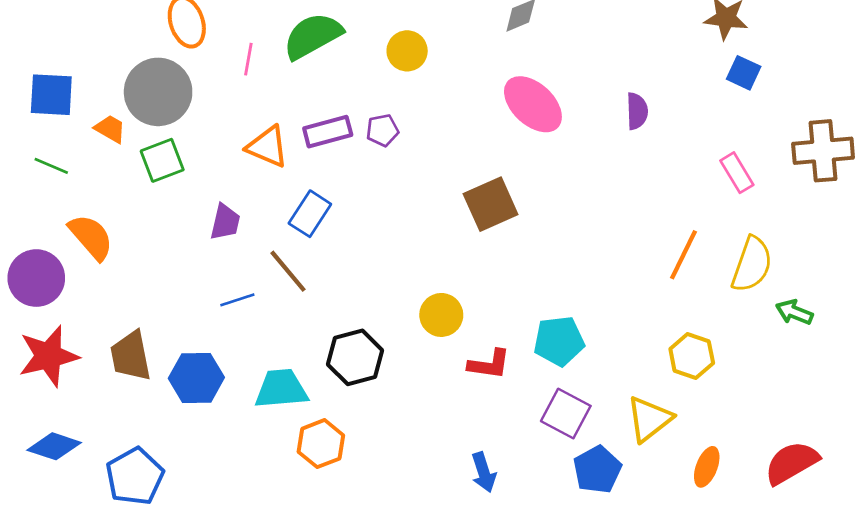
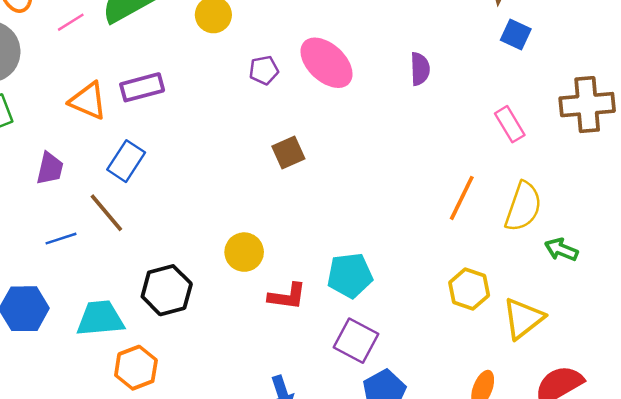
pink line: (248, 59) -> (71, 22), turned 48
purple pentagon: (382, 130) -> (264, 70), moved
brown square: (491, 204) -> (288, 153), size x0.7
yellow triangle: (649, 419) -> (523, 318), moved

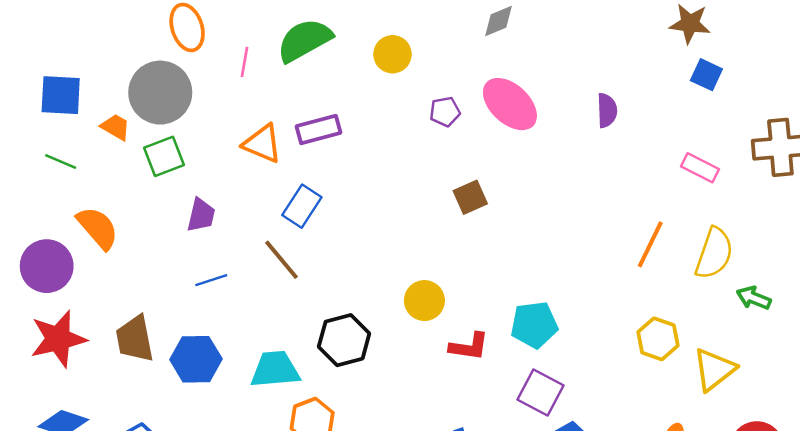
pink line: (71, 22) -> (244, 62), turned -48
pink rectangle: (510, 124) -> (700, 168), turned -32
purple trapezoid: (50, 168) -> (201, 215), moved
blue line: (61, 239) -> (211, 280), moved

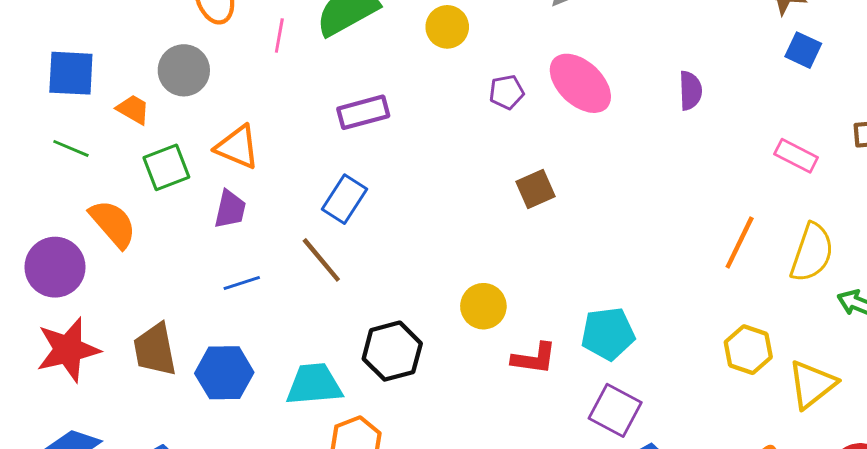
gray circle: (160, 93) -> (184, 70), size x0.7
orange triangle: (262, 144) -> (237, 147), moved
green square: (164, 156) -> (166, 167), moved

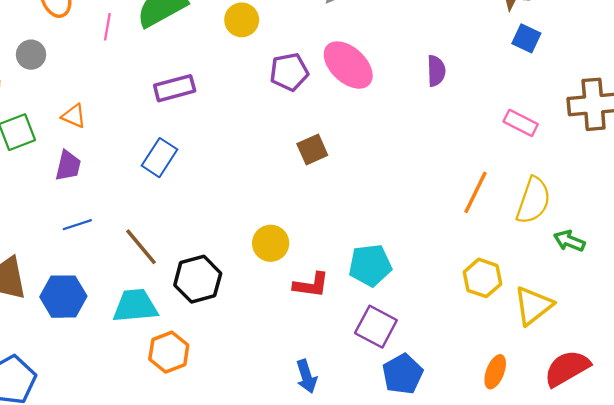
gray circle: (184, 70) -> (31, 55), size x0.7
purple pentagon: (507, 92) -> (289, 72), size x1.4
orange triangle: (237, 147) -> (74, 116), size x0.7
brown line: (321, 260) -> (141, 247), moved

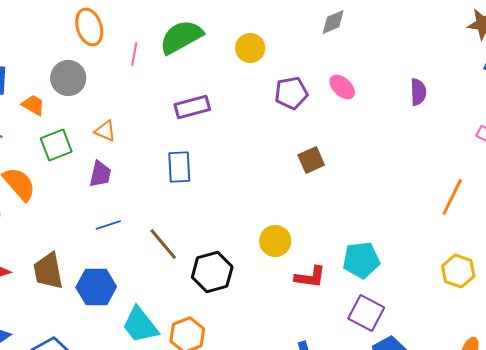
gray circle: (31, 55) -> (68, 78), size x1.4
pink ellipse: (348, 65) -> (342, 87), size x0.6
blue rectangle: (159, 158) -> (179, 167), turned -36
cyan trapezoid: (135, 306) -> (140, 325), moved, turned -123

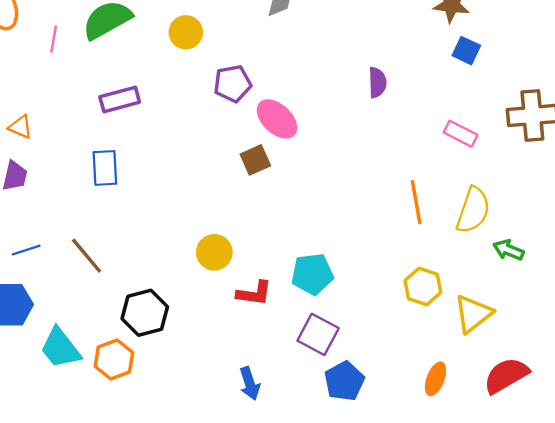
pink ellipse: (342, 87) -> (277, 119), moved, size x1.4
orange line: (452, 197) -> (416, 202), turned -36
blue line: (108, 225) -> (26, 250), moved
black hexagon: (212, 272) -> (145, 313), moved

